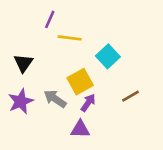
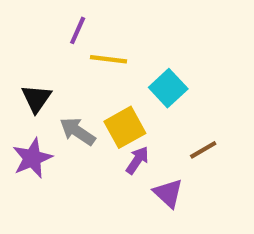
gray arrow: (55, 99) -> (78, 131), moved
purple triangle: (80, 129) -> (168, 193), moved, turned 42

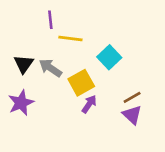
purple line: (78, 30) -> (50, 20), turned -30
gray arrow: (78, 131) -> (50, 68), moved
purple triangle: (168, 193) -> (132, 115), moved

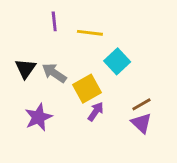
yellow line: (70, 38) -> (90, 33), moved
purple star: (21, 103) -> (38, 117), moved

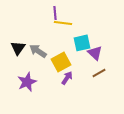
purple line: (54, 21) -> (55, 13), moved
cyan square: (117, 61) -> (82, 43), turned 30
purple triangle: (141, 123) -> (95, 53), moved

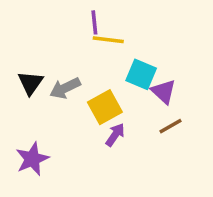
cyan square: (82, 43) -> (141, 74), turned 36
gray arrow: (38, 51) -> (65, 88), turned -60
purple star: (27, 82) -> (32, 159), moved

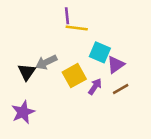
black triangle: (30, 83) -> (27, 72), moved
purple triangle: (164, 92) -> (116, 65), turned 42
purple arrow: (115, 135) -> (95, 87), moved

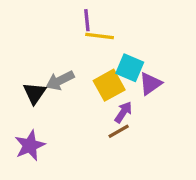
yellow square: (74, 76) -> (109, 85), moved
brown line: (121, 89) -> (119, 131), moved

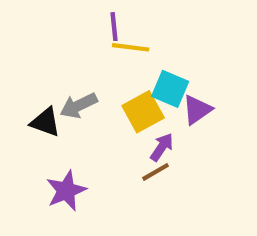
black triangle: (35, 93) -> (45, 122), turned -45
purple star: (30, 145) -> (66, 191), moved

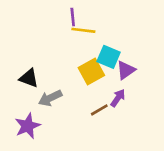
gray arrow: (79, 105) -> (50, 98), moved
purple arrow: (162, 147) -> (118, 98), moved
purple star: (66, 191) -> (28, 126), moved

